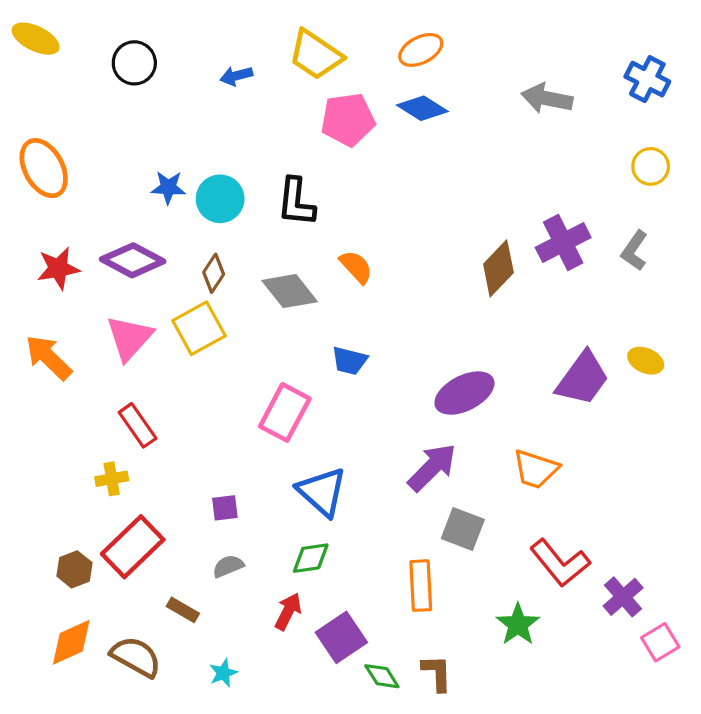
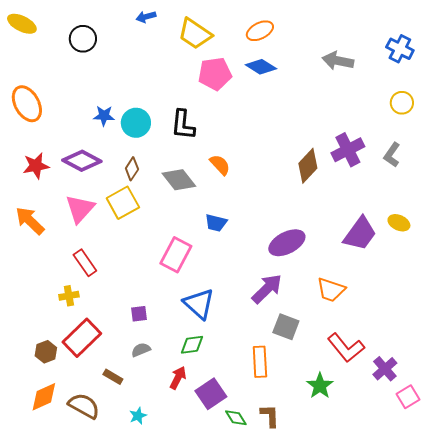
blue arrow: (236, 76) -> (146, 17), moved

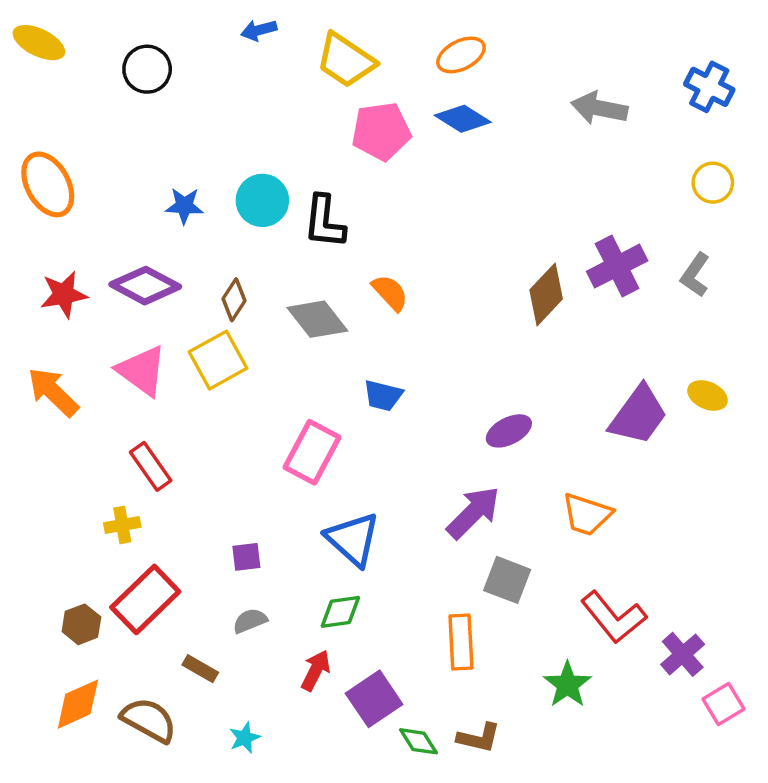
cyan circle: (136, 123) -> (262, 200), moved
pink triangle: (80, 209) -> (142, 371), turned -36
purple ellipse: (287, 243) -> (509, 431), size x0.7
brown L-shape: (270, 416) -> (479, 738), turned 105

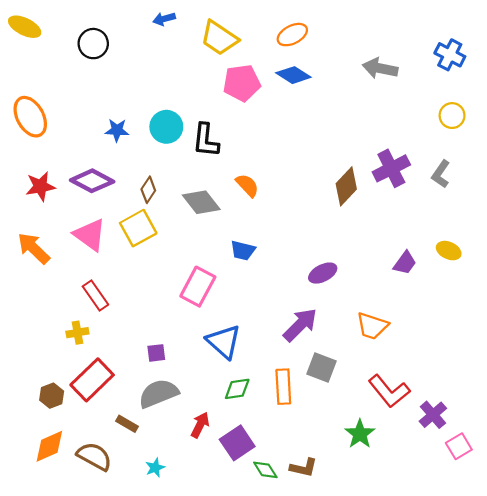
purple trapezoid: (638, 415) -> (405, 263), size x0.6
green diamond: (340, 612) -> (237, 389), moved
gray semicircle: (250, 621) -> (158, 393), size x1.8
orange rectangle: (461, 642) -> (283, 387), moved

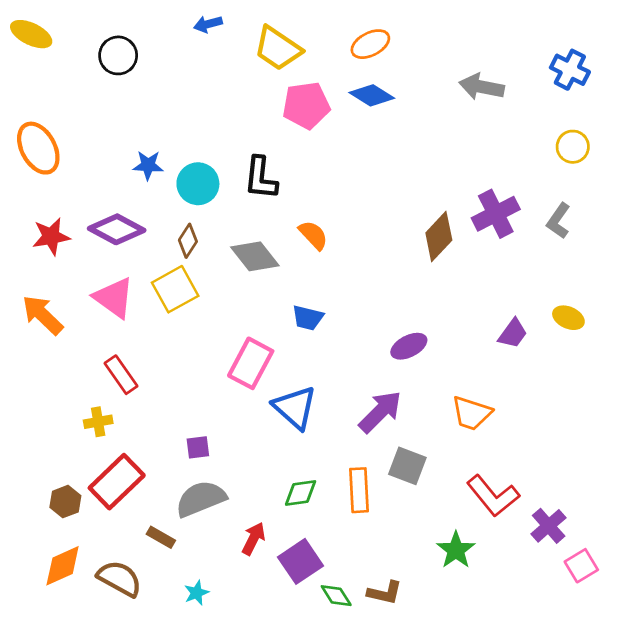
cyan circle: (166, 127) -> (198, 184), moved
blue triangle: (224, 342) -> (295, 407), moved

